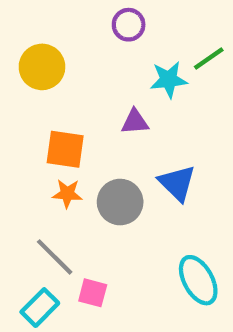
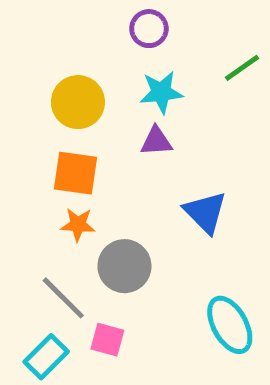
yellow circle: (42, 67) -> (78, 102), moved
cyan star: (169, 80) -> (161, 92), moved
gray circle: (120, 202) -> (124, 266), moved

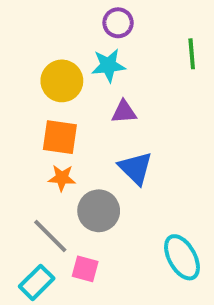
green line: (242, 68) -> (192, 54), turned -60
cyan star: (161, 92) -> (108, 65), moved
blue triangle: (205, 212) -> (135, 168), moved

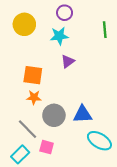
yellow circle: (62, 81) -> (24, 24), moved
purple triangle: (124, 112) -> (68, 61), turned -32
blue triangle: (135, 168) -> (83, 114), moved, turned -48
cyan ellipse: (182, 257) -> (99, 141), turned -30

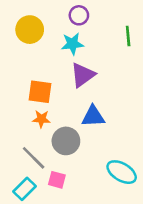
purple triangle: (68, 61) -> (83, 75), size x1.5
blue triangle: (83, 114) -> (93, 116), moved

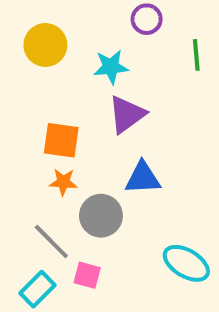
purple circle: (79, 15) -> (147, 19), moved

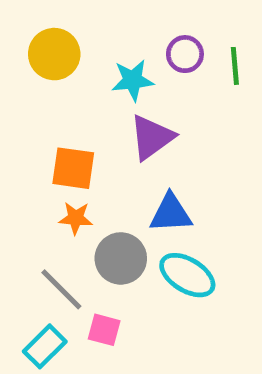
purple circle: (147, 19) -> (185, 54), moved
cyan ellipse: (186, 263) -> (187, 275), moved

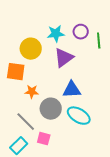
yellow circle: (54, 54) -> (31, 49), moved
purple circle: (185, 54) -> (81, 32), moved
green line: (235, 66) -> (99, 41), moved
orange square: (73, 168) -> (16, 72), moved

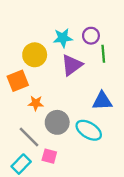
green line: (99, 41) -> (103, 54), moved
orange square: (16, 72) -> (18, 81), turned -30
blue triangle: (72, 90) -> (102, 101), moved

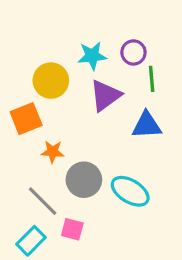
blue triangle: (102, 101) -> (147, 125), moved

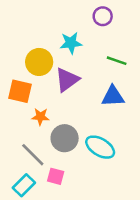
purple circle: (133, 52) -> (103, 16), moved
green line: (152, 79) -> (117, 61), turned -66
purple triangle: (105, 95) -> (67, 80), moved
orange square: (26, 119) -> (20, 91), turned 35

